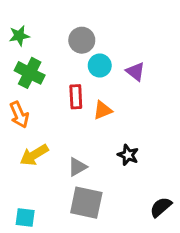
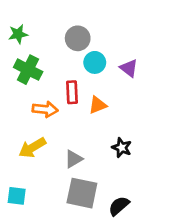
orange arrow: (19, 115) -> (45, 109), moved, turned -60
black semicircle: (161, 207) -> (119, 206), moved
cyan square: (25, 218) -> (17, 196), moved

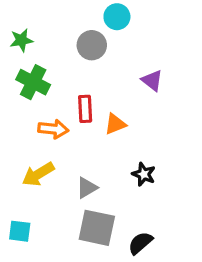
cyan circle: (95, 62) -> (117, 17), moved

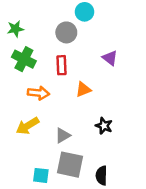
red rectangle: (85, 109) -> (61, 65), moved
cyan square: (20, 231) -> (41, 175), moved
black semicircle: (140, 243) -> (101, 175), turned -48

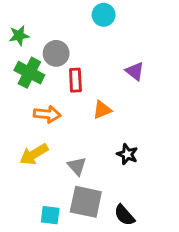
gray circle: (66, 32) -> (56, 53), moved
gray triangle: (63, 135) -> (77, 166), turned -42
black semicircle: (101, 175) -> (124, 215), turned -42

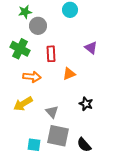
green star: (19, 36) -> (25, 12), moved
gray circle: (56, 53) -> (38, 26), moved

